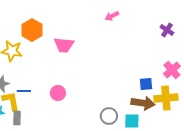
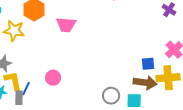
blue line: (24, 91) -> (26, 89), moved, turned -64
pink circle: (58, 93) -> (53, 78), moved

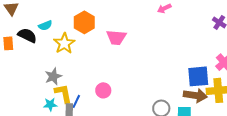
yellow star: (14, 31) -> (64, 43), turned 30
blue square: (148, 64) -> (198, 76), size x1.6

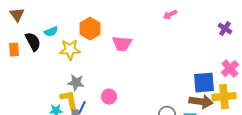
black semicircle: (27, 35) -> (33, 42), turned 36
yellow star: (64, 43) -> (70, 50), turned 30
gray star: (53, 76) -> (76, 83), moved, turned 30

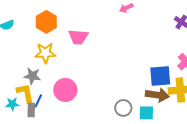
yellow star: (70, 50) -> (45, 53), moved
pink circle: (109, 97) -> (65, 90), size x1.5

